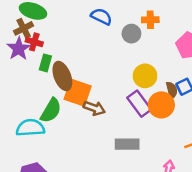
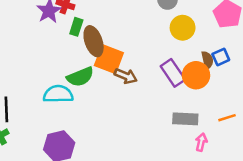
yellow circle: (145, 76) -> (183, 28), moved
green semicircle: (51, 110) -> (80, 77), turned 35
gray rectangle: (127, 144) -> (185, 119), moved

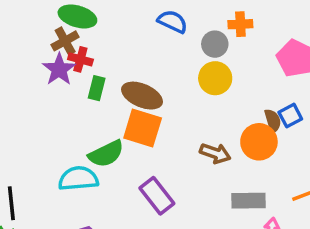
yellow circle: (183, 28) -> (215, 78), moved
brown ellipse: (94, 41) -> (142, 96), moved, turned -44
purple rectangle: (173, 73) -> (157, 196), moved
brown arrow: (126, 76) -> (215, 153), moved

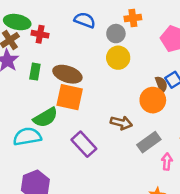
red cross: (80, 59) -> (40, 34), moved
brown arrow: (215, 153) -> (121, 123), moved
gray rectangle: (249, 201) -> (149, 142), turned -30

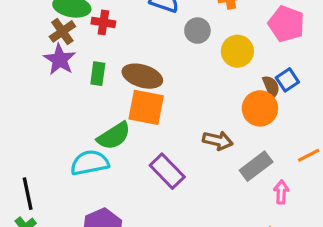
gray circle: (116, 34) -> (197, 31), moved
yellow circle: (118, 58) -> (237, 51), moved

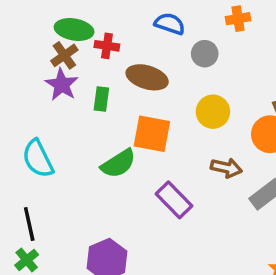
yellow circle: (237, 51) -> (213, 112), moved
brown ellipse: (142, 76) -> (147, 77), moved
cyan semicircle: (90, 163) -> (38, 159), moved, turned -105

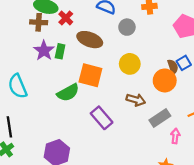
red cross: (107, 46) -> (66, 18), turned 32
brown cross: (64, 55) -> (39, 22), turned 35
purple star: (62, 85) -> (44, 51), moved

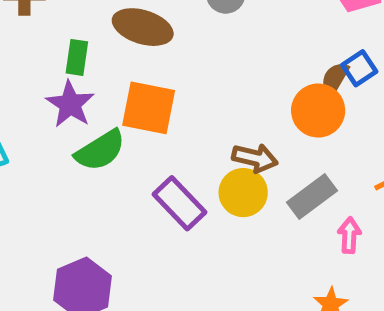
purple star: (44, 51) -> (70, 104), moved
yellow circle: (130, 64) -> (243, 193), moved
brown semicircle: (173, 67) -> (335, 78), turned -128

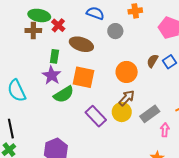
brown semicircle: (335, 78) -> (152, 61), moved
orange circle: (318, 111) -> (127, 72), moved
brown arrow: (255, 158) -> (127, 98), turned -60

